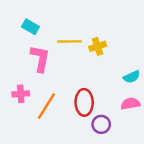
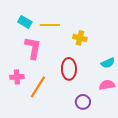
yellow line: (69, 41) -> (50, 25), moved
yellow cross: (98, 46) -> (80, 38), turned 32
red ellipse: (84, 102) -> (69, 69), moved

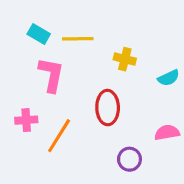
cyan semicircle: (108, 63) -> (169, 78), moved

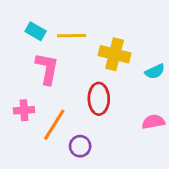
yellow cross: (125, 59) -> (115, 54), size x1.5
purple circle: (129, 159) -> (80, 146), moved

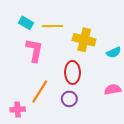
pink cross: (24, 110) -> (18, 109), moved
purple circle: (80, 146) -> (69, 99), moved

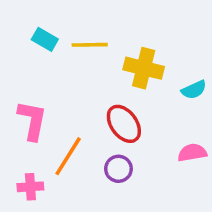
pink L-shape: (34, 50) -> (32, 120), moved
red ellipse: (72, 72) -> (124, 124), turned -35

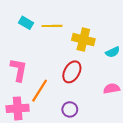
red ellipse: (124, 124) -> (72, 72), turned 65
purple circle: (118, 169) -> (70, 109), moved
pink cross: (30, 187) -> (18, 108), size x1.5

